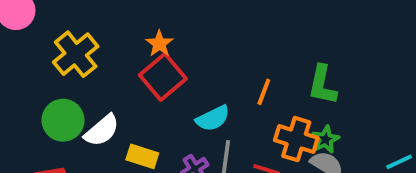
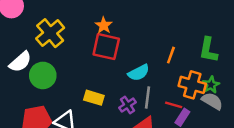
red square: (163, 77) -> (106, 47), turned -36
white semicircle: (102, 130) -> (20, 62), moved

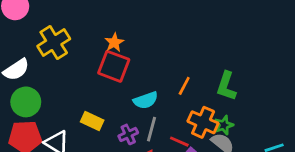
green circle: (43, 75) -> (26, 102), moved

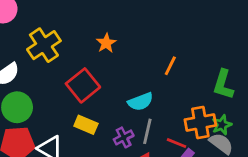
red square: (114, 66) -> (83, 85), moved, turned 32
orange line: (184, 86) -> (170, 66), moved
orange cross: (203, 122) -> (200, 123), turned -32

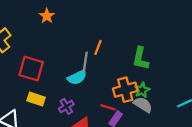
orange star: (106, 43) -> (47, 16), moved
red square: (83, 85) -> (31, 69), turned -30
gray line: (147, 131) -> (85, 62), moved

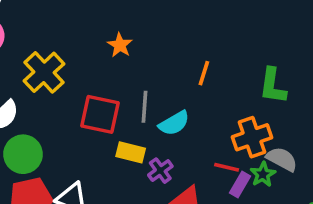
orange star: (47, 16) -> (120, 45), moved
gray line: (85, 62) -> (145, 107), moved
green star: (142, 90) -> (263, 174), moved
yellow rectangle: (36, 99) -> (131, 152), moved

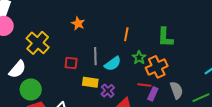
red square: (100, 114) -> (71, 63), size x0.6
gray semicircle: (282, 159) -> (177, 90), moved, turned 48
green star: (263, 174) -> (139, 58), moved

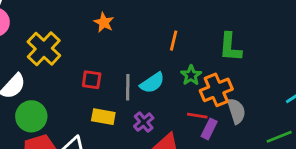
gray line: (95, 56) -> (128, 87), moved
yellow rectangle: (90, 82) -> (103, 117), moved
gray semicircle: (177, 90) -> (236, 111), moved

